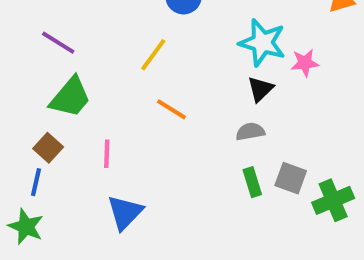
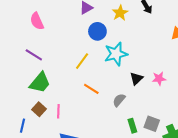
cyan star: (262, 43) -> (116, 54), moved, turned -30
pink star: (305, 63) -> (159, 79), moved
gray semicircle: (250, 132) -> (119, 100), moved, turned -40
brown square: (48, 148) -> (39, 109), moved

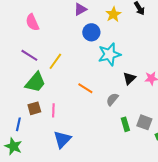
yellow line: (82, 61) -> (55, 61), moved
brown square: (39, 109) -> (34, 108), turned 32

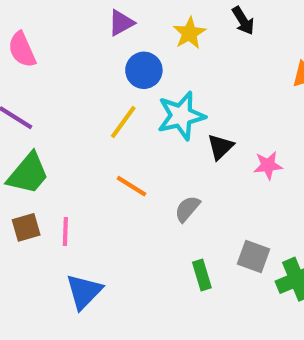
yellow line: (55, 61) -> (123, 122), moved
black triangle: (129, 78) -> (220, 147), moved
green rectangle: (125, 124) -> (202, 275), moved

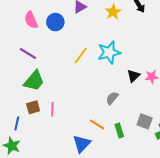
blue circle: (144, 70) -> (55, 22), moved
black triangle: (220, 147) -> (133, 76), moved
orange line: (132, 186) -> (97, 124), moved
blue triangle: (84, 292) -> (82, 144), moved

